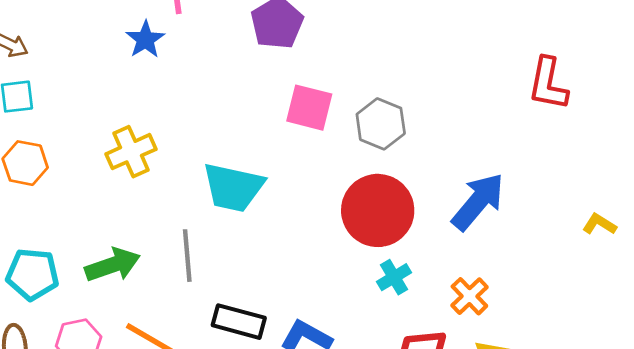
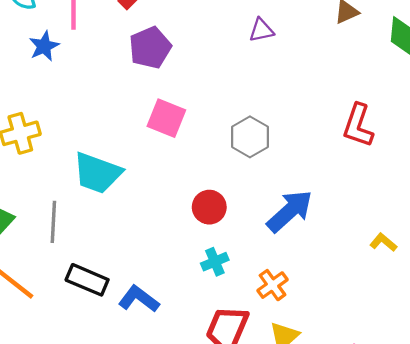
gray hexagon: (381, 124) -> (250, 137), moved
red circle: (378, 210) -> (209, 207), size x0.6

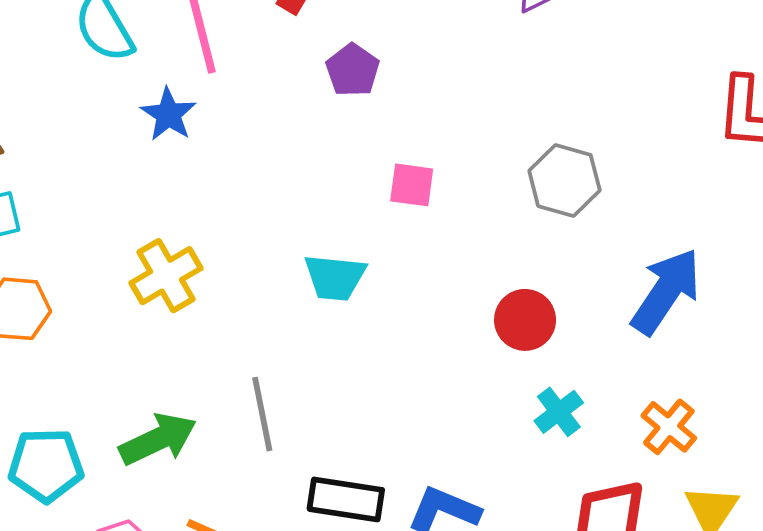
purple pentagon: (150, 48) -> (353, 70), size x0.7
pink square: (166, 118) -> (412, 185), size x0.7
cyan trapezoid: (97, 173) -> (335, 277), moved, size x0.7

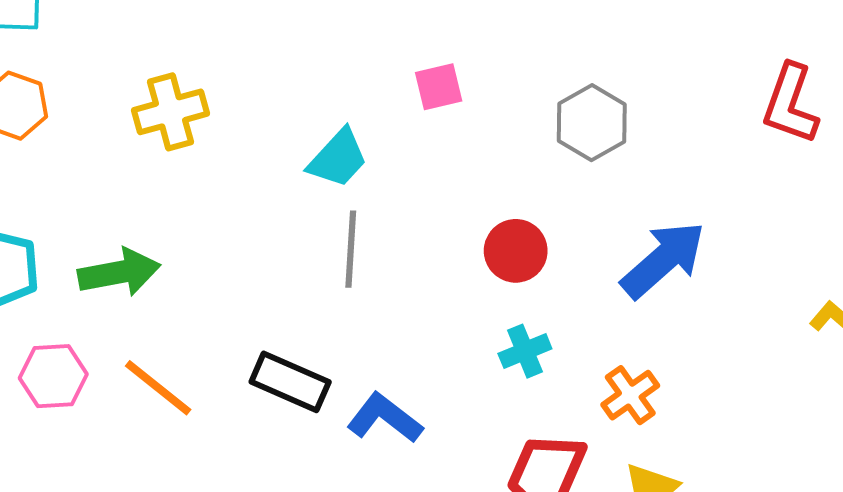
pink square: (412, 185) -> (439, 87), turned -36
cyan trapezoid: (335, 277) -> (338, 158), turned -68
gray line: (262, 414) -> (351, 249), moved

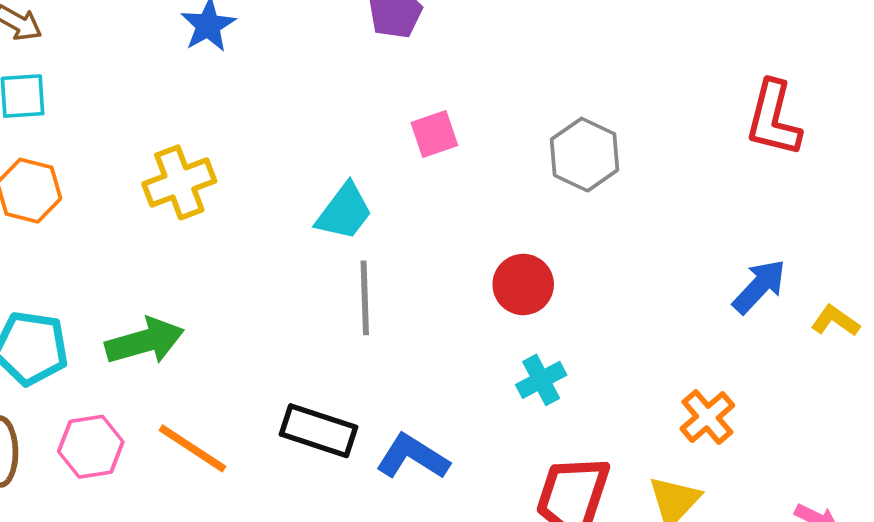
blue arrow: (663, 260) -> (759, 286), moved, size x0.7
orange cross: (630, 395) -> (707, 417), moved

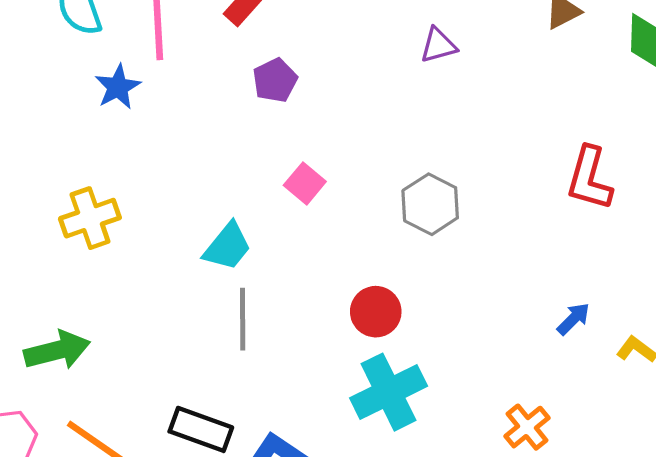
pink square: (434, 134) -> (305, 183), turned -33
blue arrow: (759, 286) -> (573, 319), size x0.7
cyan cross: (541, 380) -> (389, 392), size x1.8

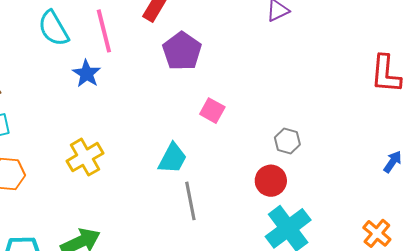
purple pentagon: (275, 80) -> (182, 51), size x1.4
gray hexagon: (430, 204) -> (287, 141), moved, size x0.7

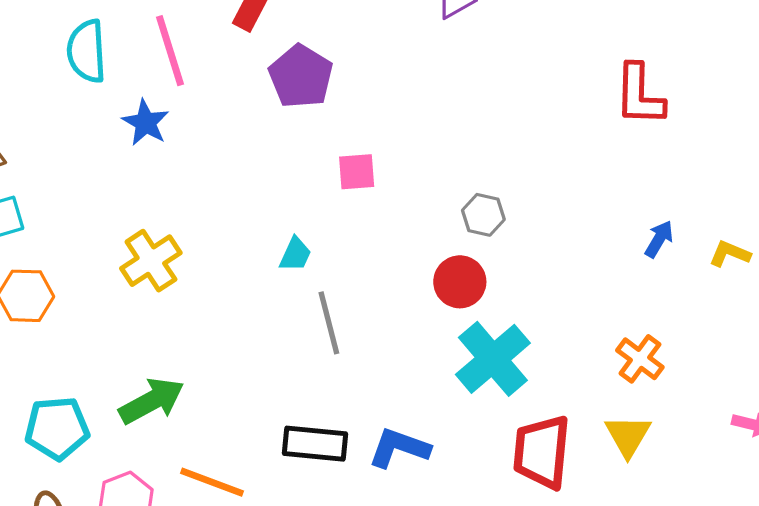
cyan semicircle: (53, 28) -> (87, 51), turned 30
pink square: (212, 111) -> (357, 172), turned -30
cyan trapezoid: (172, 158) -> (295, 254), size x0.7

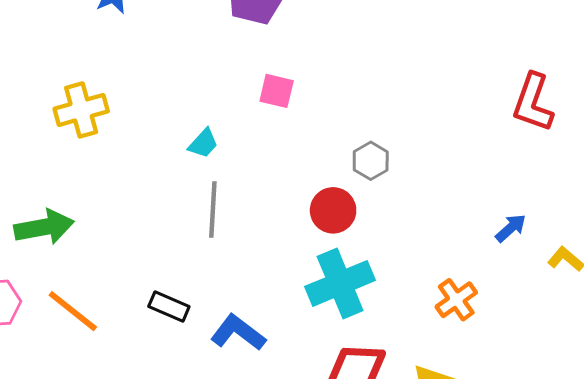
orange cross: (640, 359) -> (456, 300), moved
black rectangle: (315, 444) -> (169, 306), size x0.7

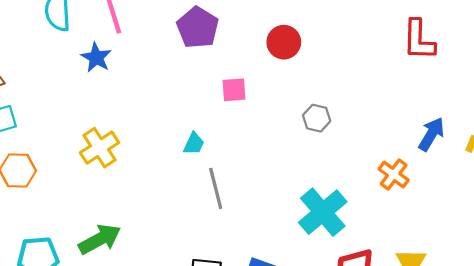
red circle: (333, 210) -> (284, 42), moved
blue arrow: (511, 228) -> (431, 134), size x1.4
orange cross: (456, 300) -> (394, 175), moved

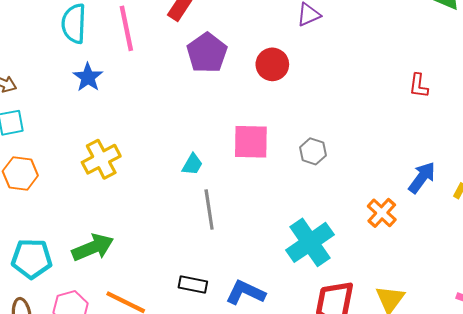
red L-shape: (419, 40) -> (419, 86), size x0.6
red circle: (284, 42) -> (272, 64), moved
blue star: (96, 58) -> (88, 77), moved
pink square: (234, 90) -> (251, 142), moved, size x1.5

